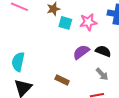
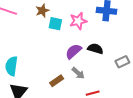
gray arrow: (102, 74) -> (78, 73), moved
brown rectangle: (62, 80) -> (57, 81), turned -56

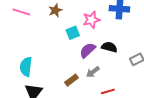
cyan square: (55, 24) -> (73, 33), moved, turned -32
gray arrow: (78, 73) -> (93, 72), turned 104

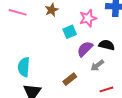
gray arrow: (93, 72) -> (97, 65), moved

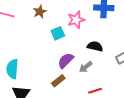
purple semicircle: (85, 49) -> (66, 61), moved

